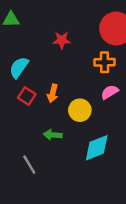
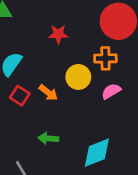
orange arrow: (53, 93) -> (48, 93), turned -66
yellow circle: (80, 110) -> (78, 77), moved

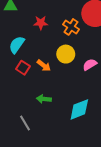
red star: (58, 34) -> (41, 23), moved
orange cross: (105, 58) -> (71, 27), moved, turned 35

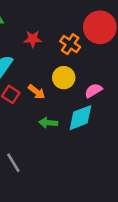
green arrow: (44, 99) -> (48, 123), moved
cyan diamond: (79, 109) -> (80, 118), moved

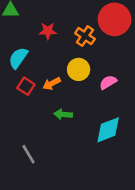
orange arrow: (37, 92) -> (52, 84), turned 114
cyan diamond: (80, 118) -> (108, 130), moved

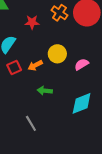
orange cross: (85, 36) -> (59, 13), moved
red square: (26, 86) -> (14, 68), turned 32
gray line: (28, 154) -> (31, 123), moved

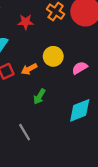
green arrow: (45, 91) -> (39, 97), turned -64

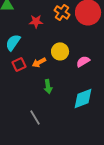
green arrow: (39, 97) -> (48, 86), turned -40

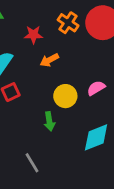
yellow circle: (60, 51) -> (65, 96), moved
orange arrow: (39, 62) -> (49, 60), moved

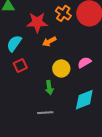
red star: (33, 35) -> (37, 22), size x1.5
gray line: (32, 163) -> (45, 113), moved, turned -63

